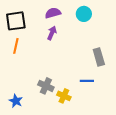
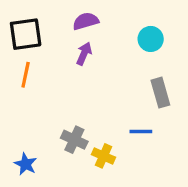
cyan circle: (84, 14) -> (151, 39), moved

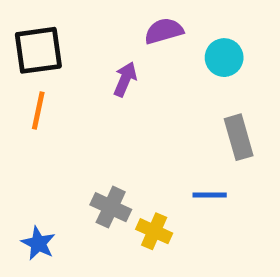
purple semicircle: (86, 21) -> (164, 31), moved

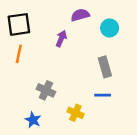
gray rectangle: (239, 137) -> (105, 67), moved
gray cross: (111, 207) -> (46, 90), moved
blue star: (38, 243) -> (33, 120), moved

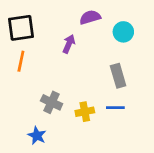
yellow cross: (75, 113) -> (85, 112), moved, turned -35

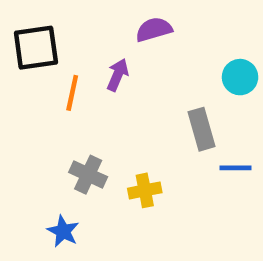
cyan circle: (123, 32) -> (240, 77), moved
orange line: (21, 61) -> (72, 93), moved
blue line: (115, 108) -> (235, 168), moved

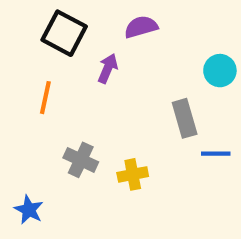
black square: (36, 48) -> (64, 33), moved, turned 36
orange line: (72, 93) -> (45, 98), moved
blue star: (63, 231) -> (29, 210), moved

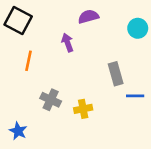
black square: (64, 33) -> (18, 20), moved
purple arrow: (108, 68) -> (68, 43), turned -42
cyan circle: (220, 71) -> (138, 28), moved

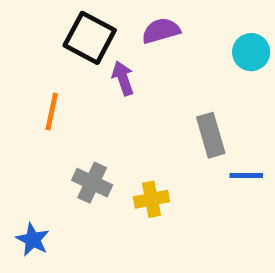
black square: (18, 20) -> (90, 38), moved

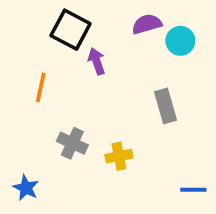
purple semicircle: (161, 31) -> (147, 24), moved
cyan circle: (251, 52) -> (180, 41), moved
blue line: (246, 176) -> (193, 190), moved

